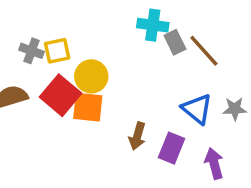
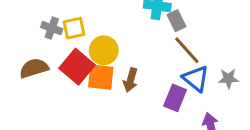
brown line: (204, 51) -> (187, 50), moved
brown arrow: (137, 136) -> (130, 80), moved
purple rectangle: (171, 148) -> (175, 98), moved

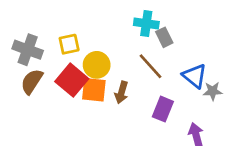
gray cross: (52, 28) -> (28, 50), moved, size x1.5
brown line: (187, 50) -> (150, 66), moved
brown semicircle: (34, 68) -> (32, 81), turned -40
blue triangle: (196, 79) -> (195, 76), moved

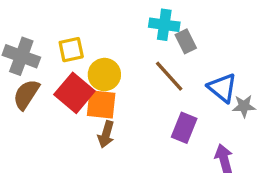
brown arrow: (121, 92) -> (106, 134), moved

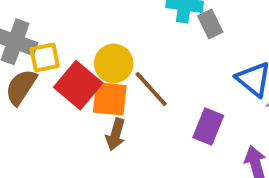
yellow square: (71, 50) -> (45, 58), moved
brown line: (169, 76) -> (151, 89), moved

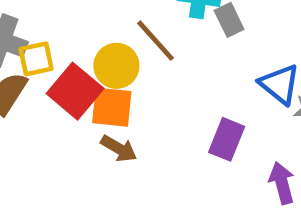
brown line: (151, 89) -> (156, 41), moved
brown arrow: (116, 134) -> (119, 149), turned -76

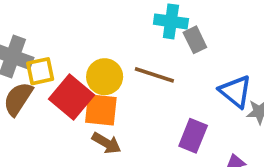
brown line: (156, 41) -> (154, 75), moved, turned -30

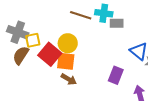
gray rectangle: (195, 40) -> (117, 23), turned -64
brown line: (154, 75) -> (81, 15), moved

